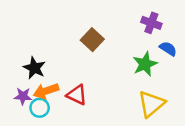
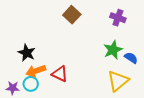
brown square: (92, 40) -> (72, 15), moved
blue semicircle: (168, 49) -> (131, 58), moved
purple star: (23, 96) -> (13, 88), moved

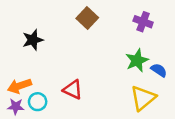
black star: (27, 53) -> (33, 40), moved, turned 30
orange arrow: (36, 71) -> (19, 86), moved

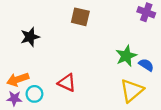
brown square: (87, 18) -> (80, 17), turned -30
purple cross: (143, 22) -> (146, 12), moved

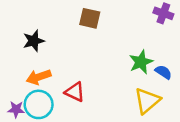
orange arrow: (18, 79) -> (39, 77), moved
cyan circle: (34, 94) -> (39, 104), size x1.5

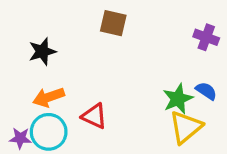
purple cross: (163, 13) -> (206, 37), moved
green star: (141, 62) -> (178, 99), moved

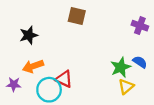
yellow triangle: (186, 127) -> (126, 87), size x0.7
cyan circle: (49, 132) -> (49, 90), moved
purple star: (20, 138) -> (14, 84), moved

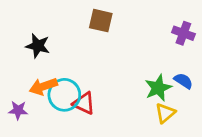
black star: (29, 35) -> (38, 46), turned 30
cyan circle: (49, 90) -> (64, 95), moved

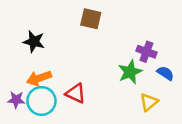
purple cross: (183, 33) -> (146, 52), moved
green star: (158, 88) -> (130, 72), moved
cyan circle: (64, 95) -> (41, 101), moved

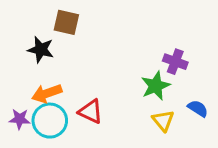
brown square: (91, 19) -> (66, 22), moved
blue semicircle: (165, 73) -> (198, 108), moved
yellow triangle: (149, 102) -> (163, 121), moved, turned -30

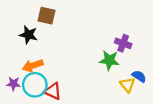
green star: (156, 86) -> (109, 60), turned 30
red triangle: (91, 111) -> (53, 91), moved
yellow triangle: (163, 121) -> (127, 85), moved

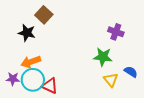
brown square: (47, 16) -> (44, 15), turned 30
purple cross: (123, 43) -> (116, 32), moved
yellow triangle: (127, 85) -> (111, 80), moved

